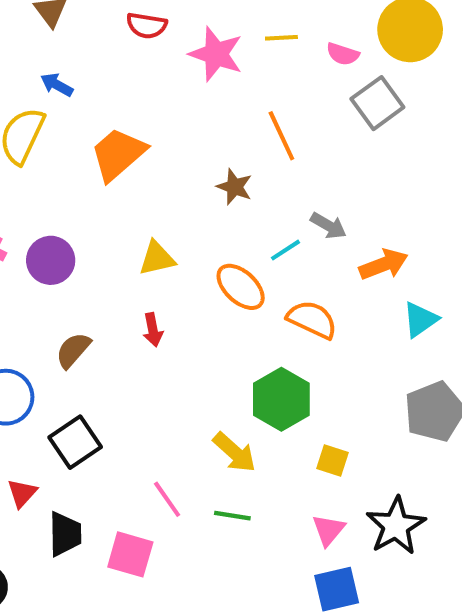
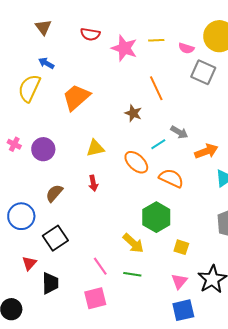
gray square: (377, 103) -> (203, 72), turned -30
pink square: (130, 554) -> (95, 298), moved, turned -30

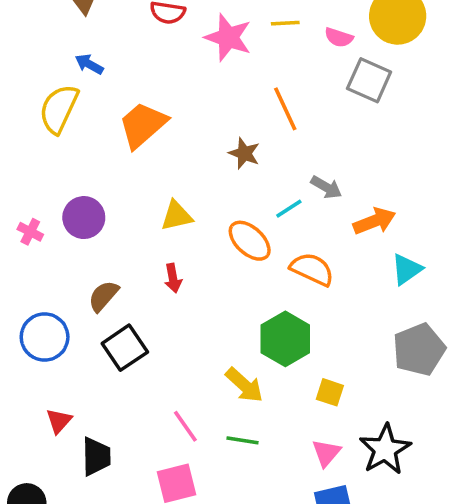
pink cross: (14, 144) -> (30, 232), moved
black square: (55, 238) -> (125, 348), moved

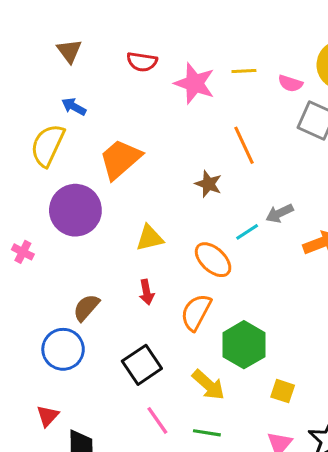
gray arrow: (326, 187) -> (280, 213), turned 124
purple circle: (84, 218) -> (75, 210), moved, size x1.4
orange semicircle: (312, 269) -> (196, 312), moved, turned -87
blue circle: (45, 337) -> (63, 349), moved
black square: (125, 348) -> (142, 365), moved

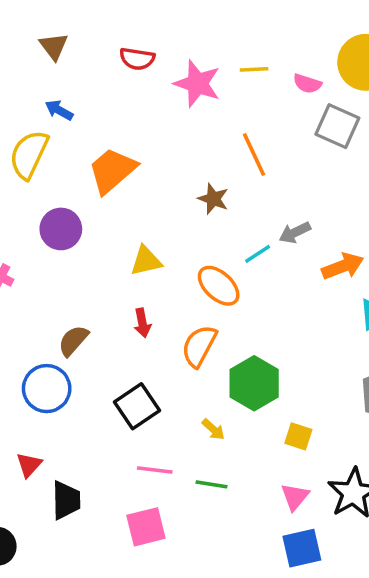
purple circle: (75, 210) -> (61, 229), size x0.7
yellow arrow: (208, 385) -> (213, 429), size x0.6
pink line: (157, 420) -> (155, 470), turned -48

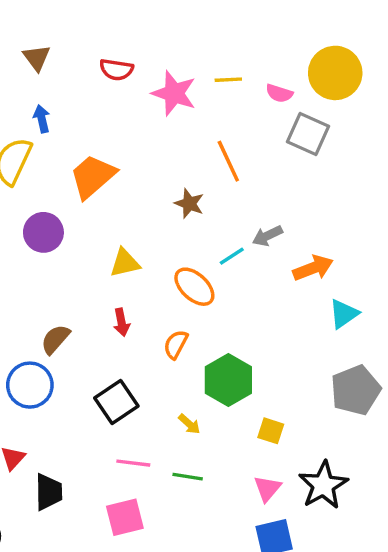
blue arrow: (59, 110) -> (42, 119), turned 48
orange semicircle: (199, 346) -> (176, 344), size x0.7

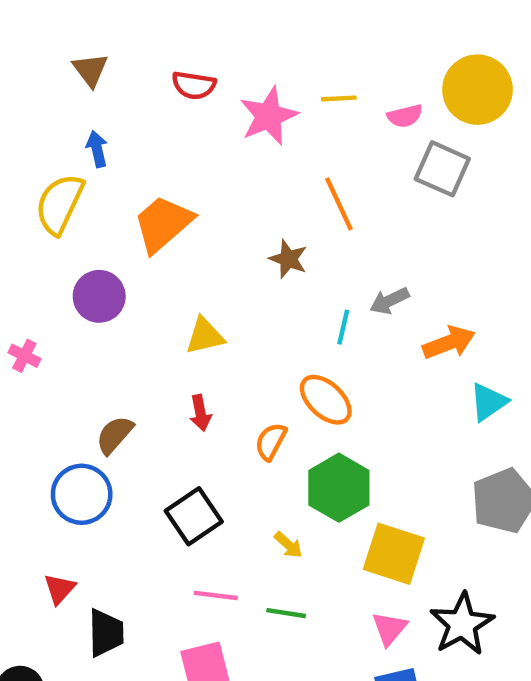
pink star: (174, 93) -> (269, 116), turned 30
pink semicircle: (279, 93) -> (405, 116), turned -32
cyan line: (232, 256) -> (343, 327), turned -44
orange ellipse: (194, 287) -> (326, 400), moved
yellow square: (271, 431) -> (394, 554), size x1.8

